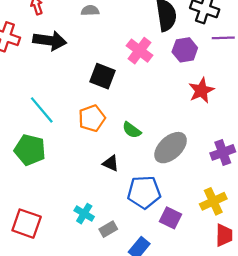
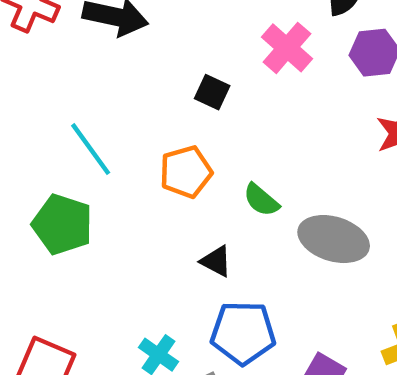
black square: (102, 76) -> (212, 92), size x0.7
gray ellipse: (171, 148) -> (334, 239), turned 56
blue pentagon: (144, 192) -> (243, 333), moved

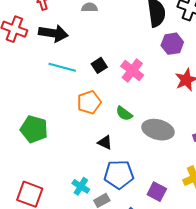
pink cross: (287, 48) -> (132, 71), moved
black square: (212, 92) -> (99, 65), turned 35
cyan line: (91, 149) -> (62, 67), moved, turned -36

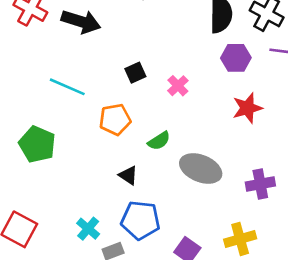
cyan line: (62, 67) -> (67, 87), moved
pink cross: (132, 71) -> (178, 86), size x0.7
green semicircle: (124, 114) -> (159, 141), turned -78

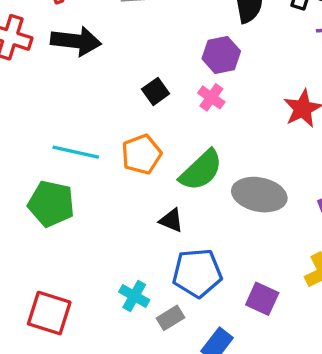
purple hexagon: (236, 58) -> (221, 55), moved
cyan line: (67, 87) -> (76, 152), moved
green semicircle: (159, 141) -> (201, 170), size x1.6

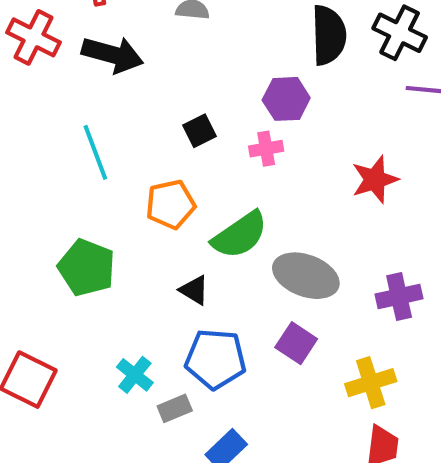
pink cross: (211, 97) -> (266, 149), turned 36
cyan line: (76, 152) -> (95, 152), moved, turned 48
green pentagon: (51, 204) -> (87, 268), moved
purple square: (262, 299) -> (296, 343), moved

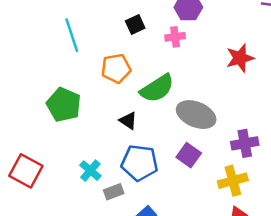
purple cross: (399, 296) -> (245, 143), moved

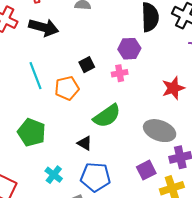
orange pentagon: (116, 68) -> (67, 88), moved
gray ellipse: (196, 115) -> (160, 131), moved
purple square: (189, 155) -> (146, 170), moved, turned 30
cyan cross: (90, 171) -> (54, 175), moved

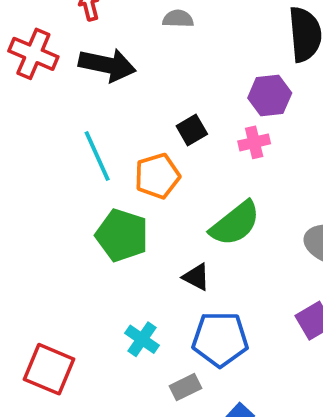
green pentagon: (32, 132) -> (122, 235), moved

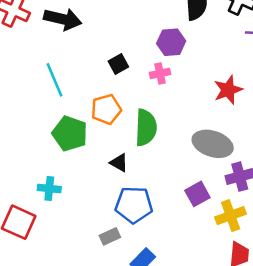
orange pentagon: (157, 176) -> (106, 109), moved
green semicircle: (235, 224) -> (146, 128), turned -51
cyan cross: (142, 339) -> (49, 188), moved, turned -30

